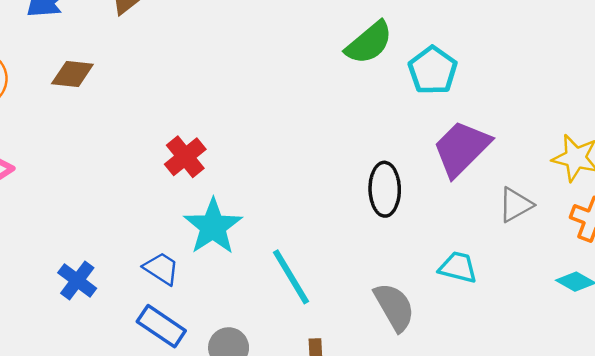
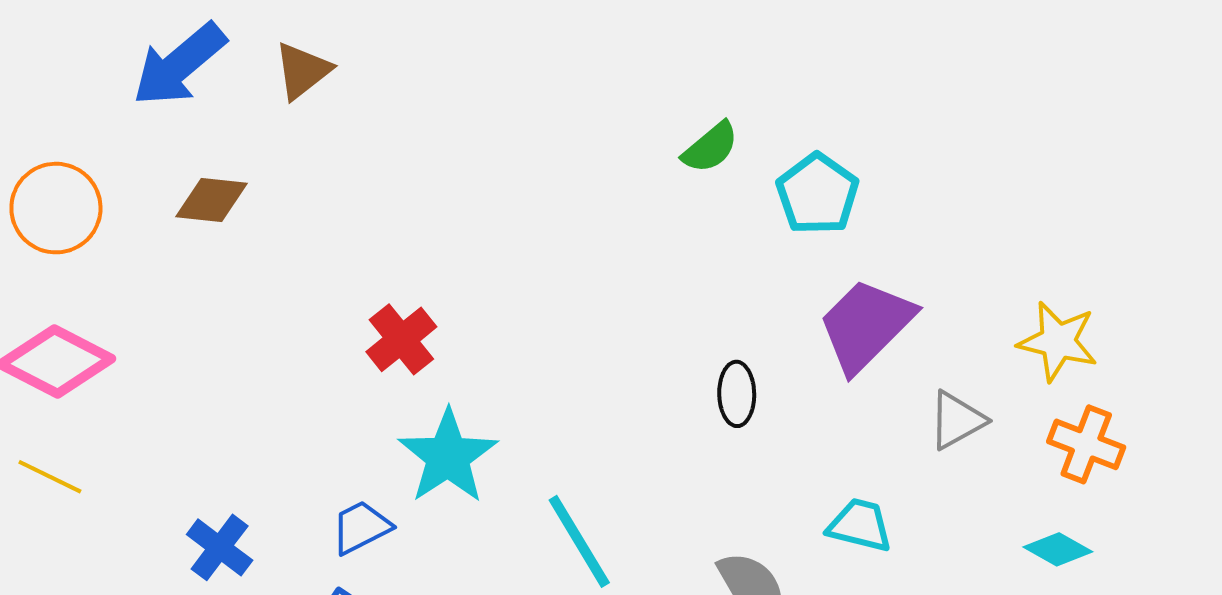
green semicircle: (369, 43) -> (710, 147), size x0.7
black ellipse: (385, 189) -> (737, 394), size x0.7
blue trapezoid: (161, 268) -> (361, 527), turned -60

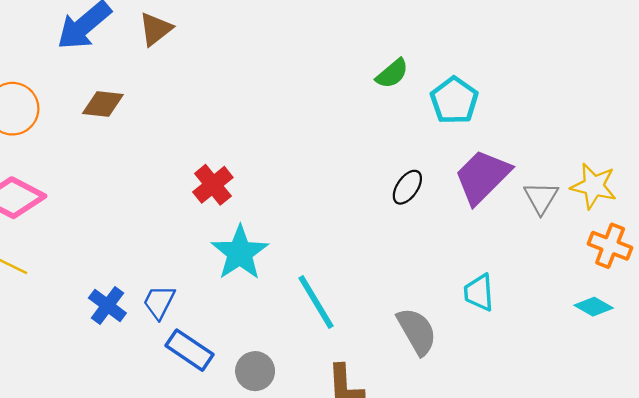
black ellipse: (737, 394) -> (407, 187), moved, turned 36
gray triangle: (957, 420) -> (541, 198), moved, turned -30
cyan trapezoid: (860, 525) -> (479, 293), turned -108
blue trapezoid: (361, 527) -> (159, 302), moved, turned -36

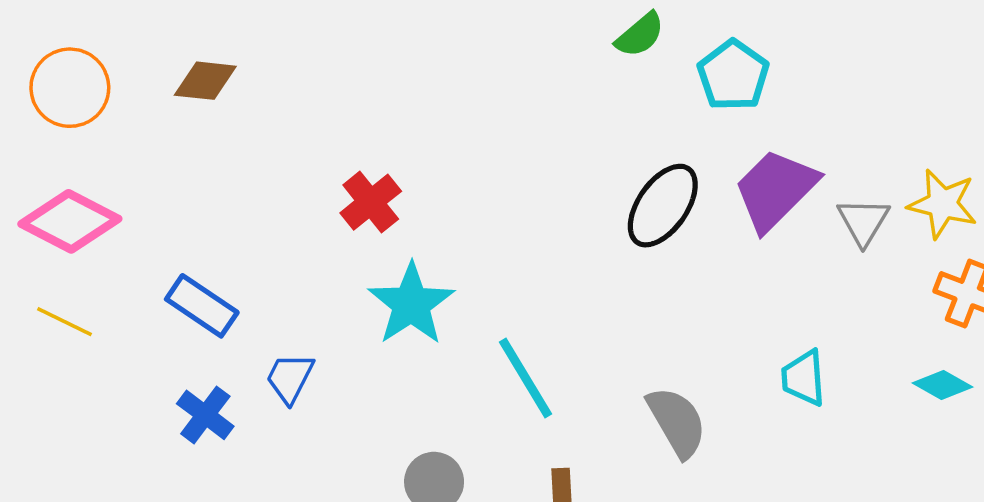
black ellipse: (407, 187) -> (663, 206), size x1.6
cyan trapezoid: (479, 293) -> (804, 378), moved
blue cross: (107, 305) -> (205, 415), moved
blue rectangle: (189, 350) -> (202, 306), moved

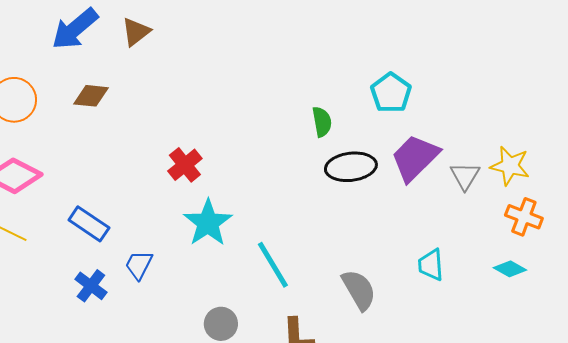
green semicircle: (640, 35) -> (322, 122), moved, turned -60
black ellipse: (663, 206) -> (351, 167), turned 48

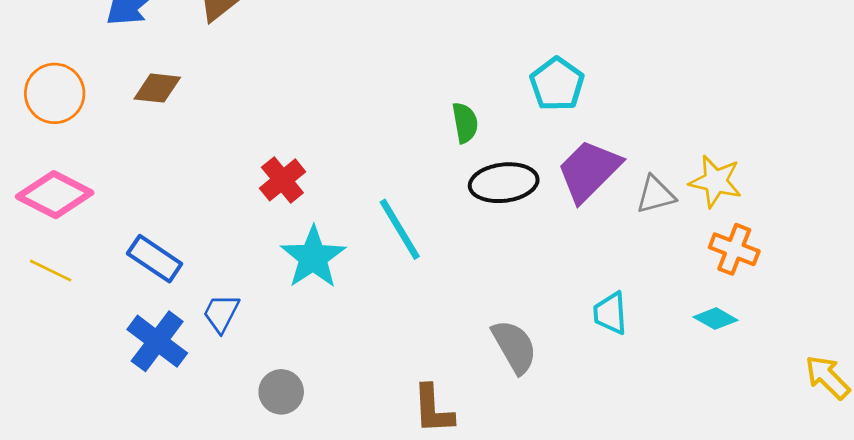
gray triangle: (465, 176) -> (656, 195), turned 44
cyan line: (273, 265) -> (400, 229), moved
blue cross: (91, 286) -> (157, 341), size x1.4
gray circle: (221, 324) -> (281, 392), moved

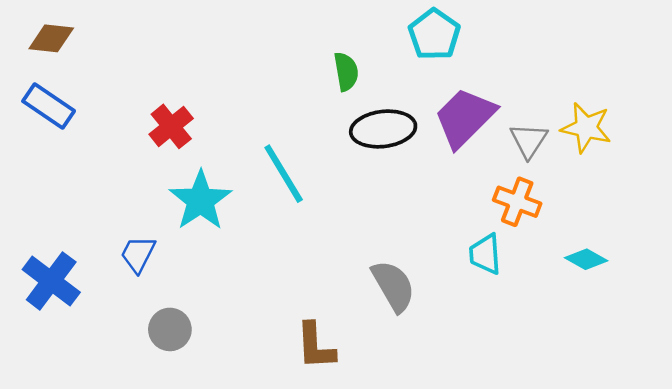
gray triangle: (656, 195) -> (529, 140), turned -42
orange cross: (734, 249) -> (517, 202), moved
blue rectangle: (155, 259) -> (49, 106), moved
blue trapezoid: (221, 313) -> (138, 254), moved

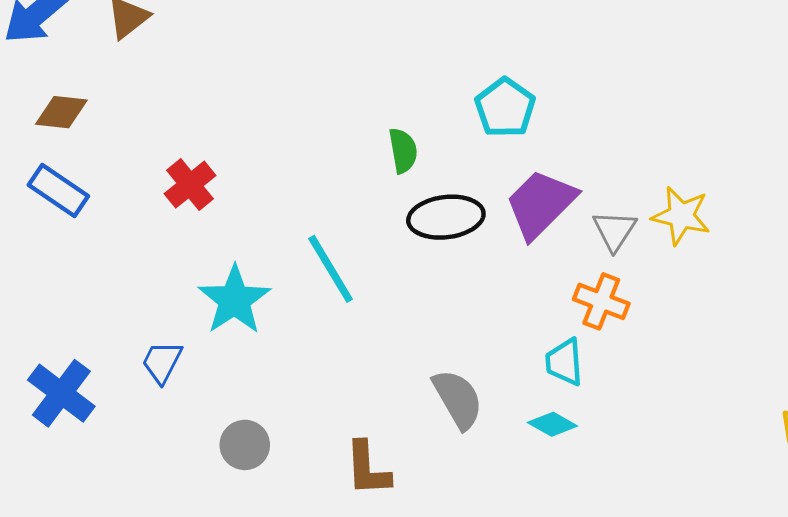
red cross: (171, 126) -> (190, 185), moved
cyan diamond: (586, 259) -> (552, 424), moved
gray circle: (170, 329) -> (245, 445), moved

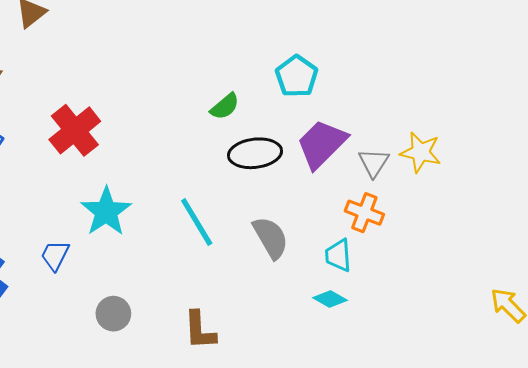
green semicircle: (403, 151) -> (225, 106), turned 60
red cross: (190, 185) -> (75, 130), size x1.4
cyan line: (331, 269) -> (197, 222), moved
gray semicircle: (458, 399) -> (271, 238), moved

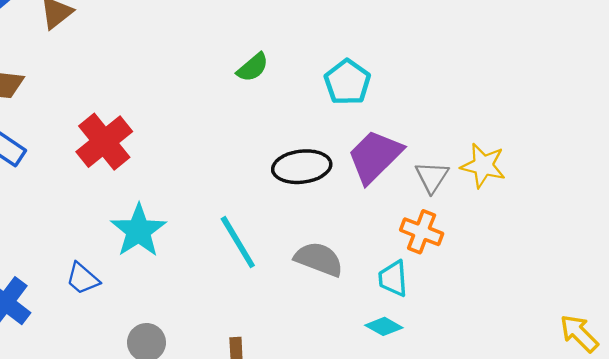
green semicircle: (225, 106) -> (253, 67), moved
gray semicircle: (271, 238) -> (319, 259), turned -39
blue trapezoid: (55, 255) -> (83, 279), turned -76

